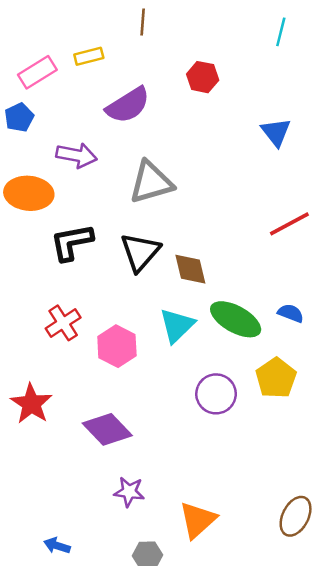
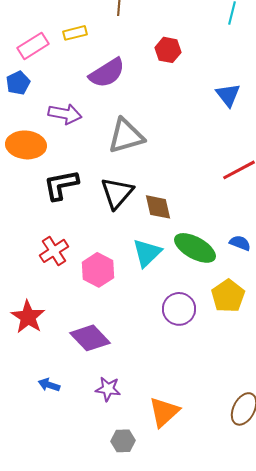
blue arrow: (57, 546) -> (49, 385), moved

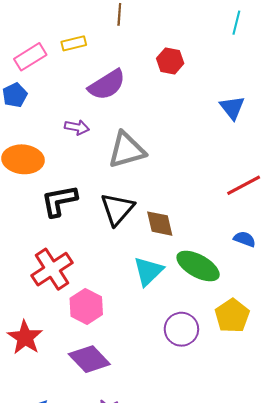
purple arrow: (65, 114) -> (77, 127), moved, size x0.7
blue semicircle: (240, 243) -> (245, 239), moved
red cross: (54, 251) -> (52, 269), size x1.4
pink hexagon: (98, 270) -> (86, 306), moved

